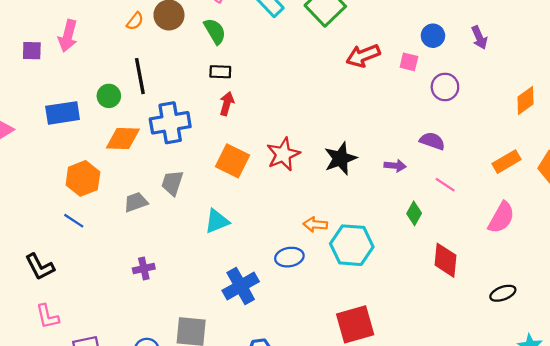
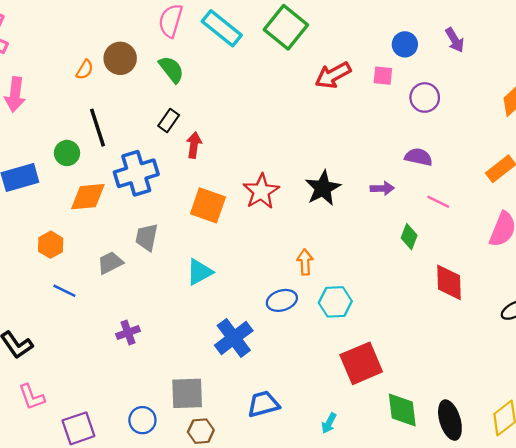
black rectangle: (220, 72) -> (169, 121), moved, turned -50
orange hexagon: (83, 178) -> (51, 245), size x0.7
blue line: (74, 221) -> (64, 291), moved
orange arrow: (315, 224) -> (305, 262), turned 90
cyan hexagon: (352, 245) -> (335, 302), moved, size x0.7

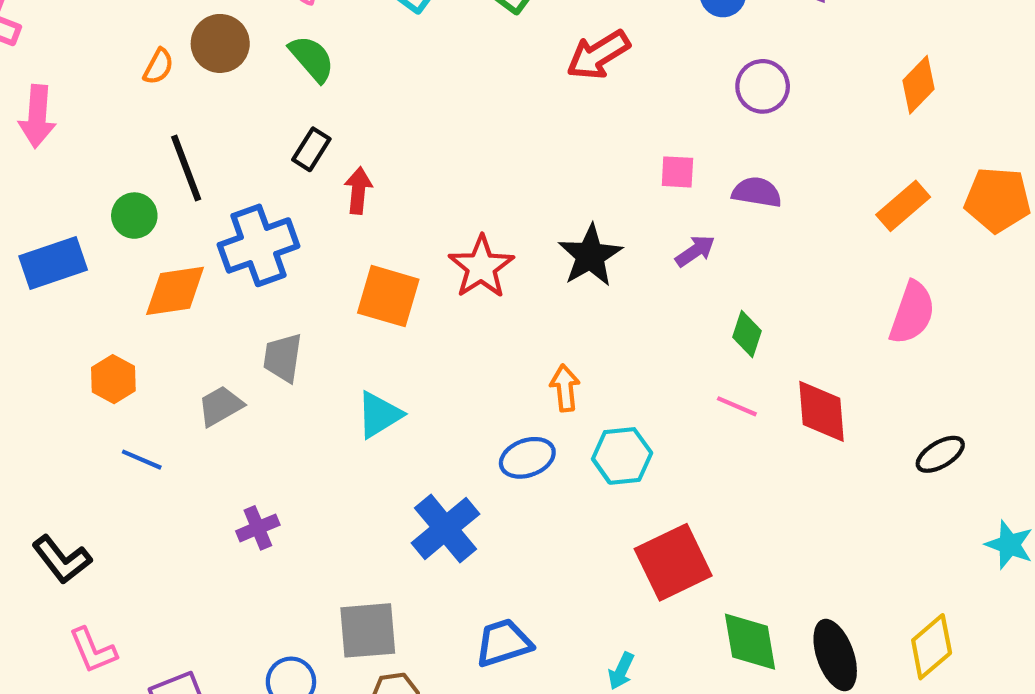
pink square: (383, 76) -> (677, 172), moved
purple arrow: (382, 188) -> (695, 251), turned -30
pink line: (438, 202) -> (737, 406), moved

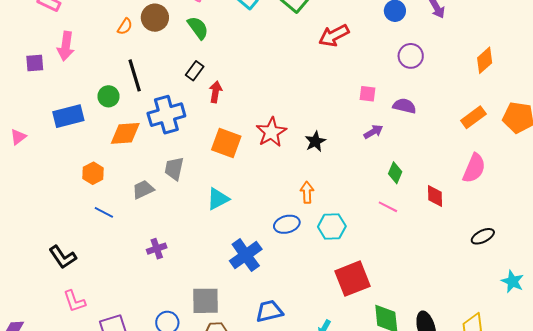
black star: (590, 256) -> (315, 141), moved, size x0.7
red diamond: (822, 411) -> (435, 196), moved, size x0.7

